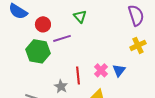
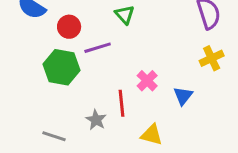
pink cross: (101, 70) -> (147, 81), moved

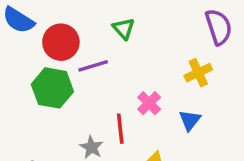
red circle: (69, 27) -> (61, 42), size x1.4
yellow cross: (212, 58) -> (198, 73), moved

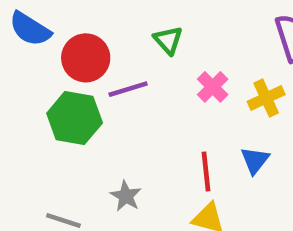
pink cross: (149, 103) -> (213, 87), moved
red line: (120, 129) -> (206, 171), moved

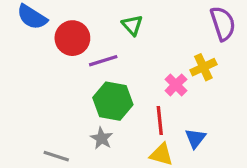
pink cross: (213, 87) -> (176, 85), moved
green hexagon: (75, 118) -> (113, 101), moved
blue triangle: (255, 160) -> (195, 138), moved

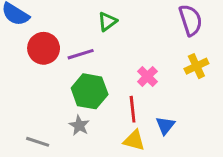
green triangle: (132, 25) -> (107, 22), turned 36
red circle: (72, 38) -> (44, 48), moved
yellow cross: (203, 67) -> (196, 66), moved

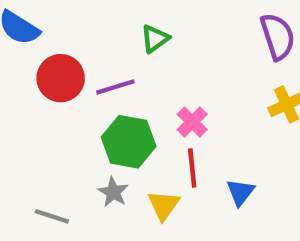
pink cross: (147, 76) -> (192, 122), moved
yellow triangle: (134, 140) -> (164, 205), moved, turned 50

